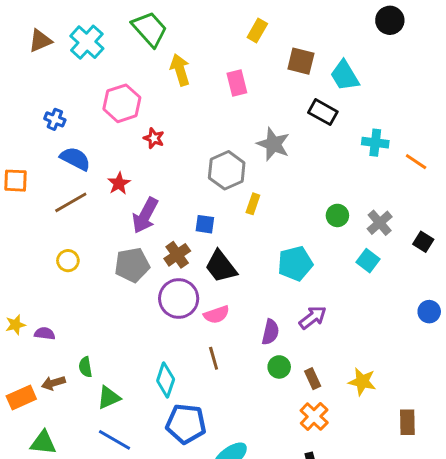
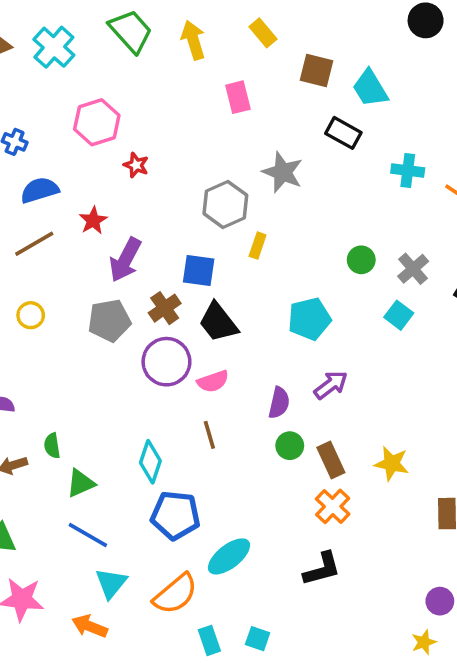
yellow rectangle: (257, 30) -> (263, 33), turned -70
yellow arrow: (180, 70) -> (193, 40), moved
blue semicircle: (75, 159) -> (40, 190), turned -44
blue square: (205, 224) -> (199, 271), size x1.4
brown rectangle: (313, 379) -> (331, 460), size x1.4

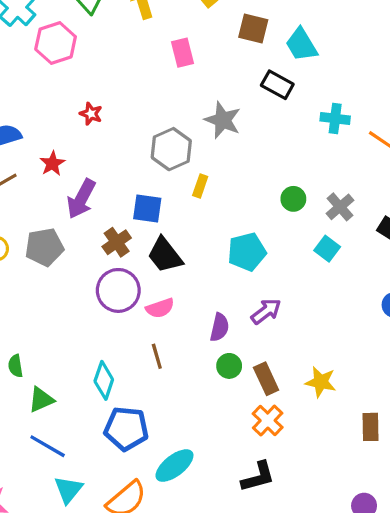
pink hexagon: (97, 122) -> (56, 43), moved
gray pentagon: (109, 321) -> (44, 247), moved

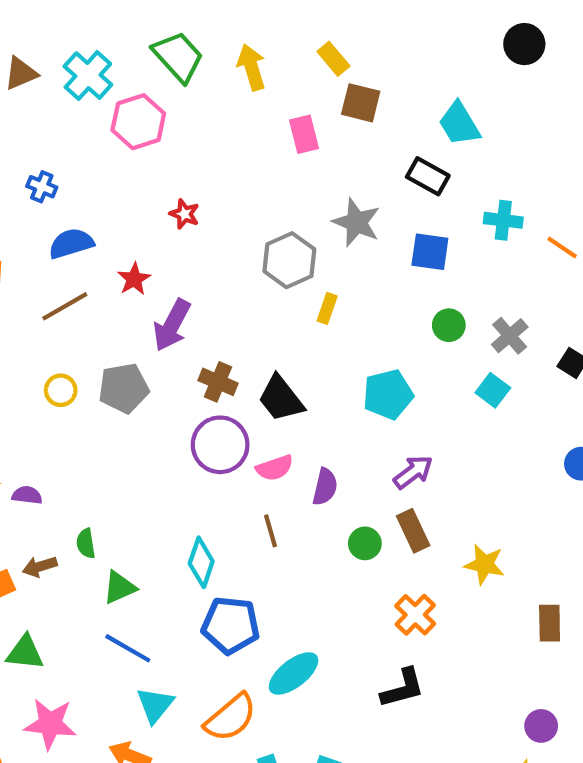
brown square: (253, 29) -> (361, 103), moved
blue square: (147, 208) -> (430, 252), moved
brown cross: (117, 242) -> (218, 382), turned -32
purple semicircle: (219, 327) -> (325, 487), moved
brown rectangle: (266, 379) -> (413, 531), moved

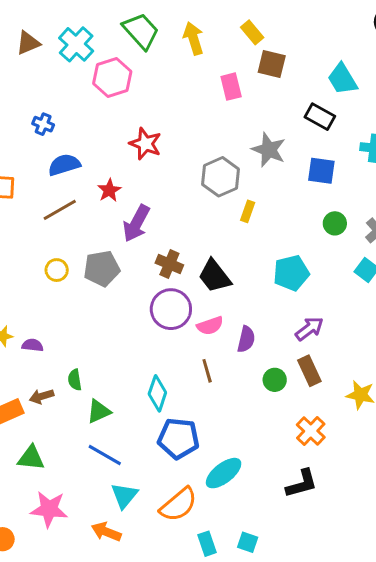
red star: (184, 214) -> (145, 144), size x1.5

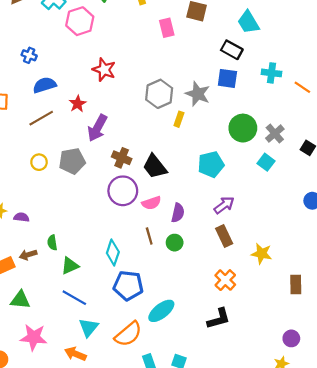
gray star: (269, 150) -> (198, 94), moved
blue square: (321, 171) -> (227, 78), moved
green circle: (335, 223) -> (243, 128), size x1.6
green circle: (275, 380) -> (175, 243), moved

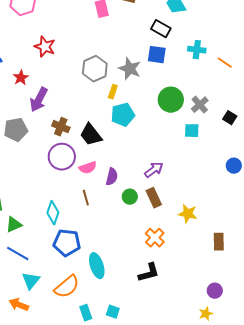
cyan square: (266, 162) -> (192, 131), turned -35
cyan pentagon: (211, 164) -> (123, 115), moved
green circle: (175, 243) -> (130, 197), moved
cyan ellipse: (161, 311) -> (97, 266), turned -70

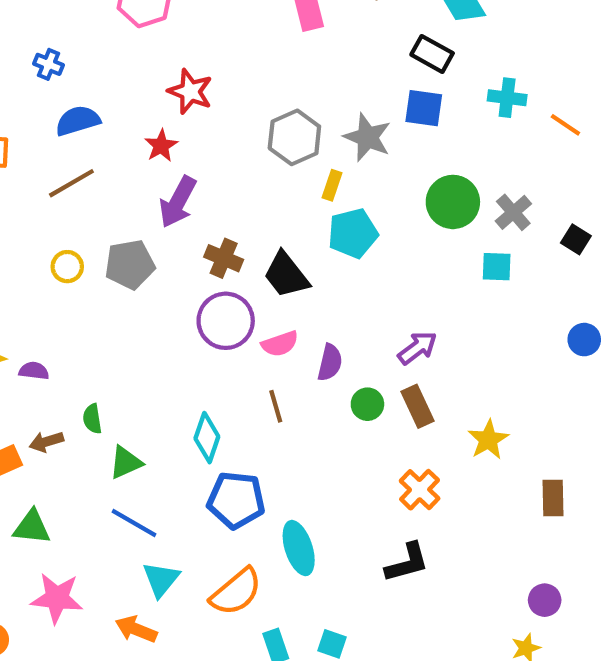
red star: (21, 78) -> (161, 146), moved
yellow star: (188, 214) -> (488, 440), turned 30

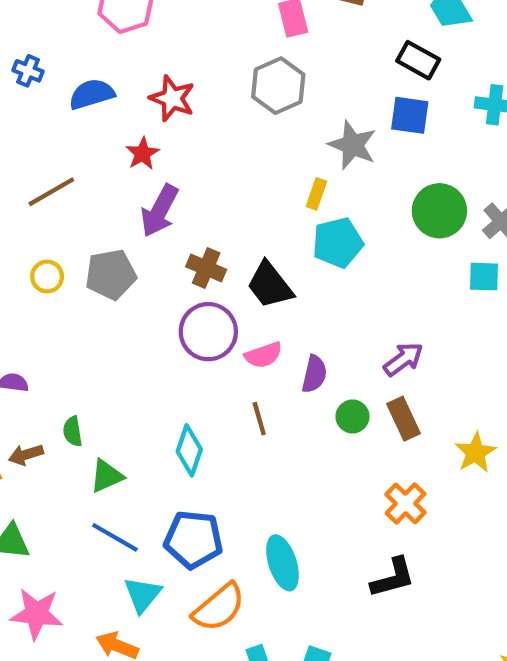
blue semicircle: (78, 121) -> (92, 94), moved
gray hexagon: (294, 137) -> (278, 86), moved
blue pentagon: (236, 500) -> (193, 540), moved

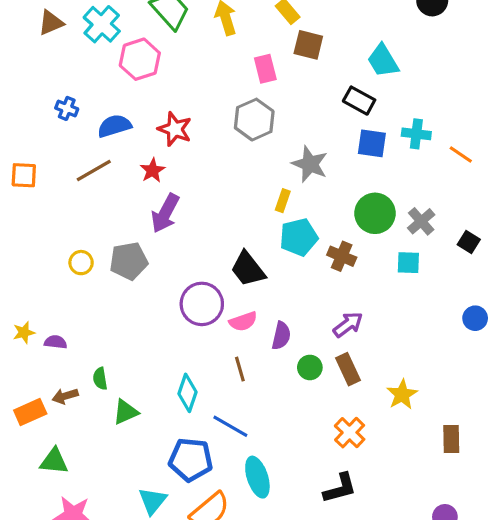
blue square: (410, 115) -> (372, 143), moved
brown line: (51, 192) -> (94, 170), moved
brown cross: (206, 268) -> (342, 256), moved
blue line: (115, 537) -> (230, 426), moved

